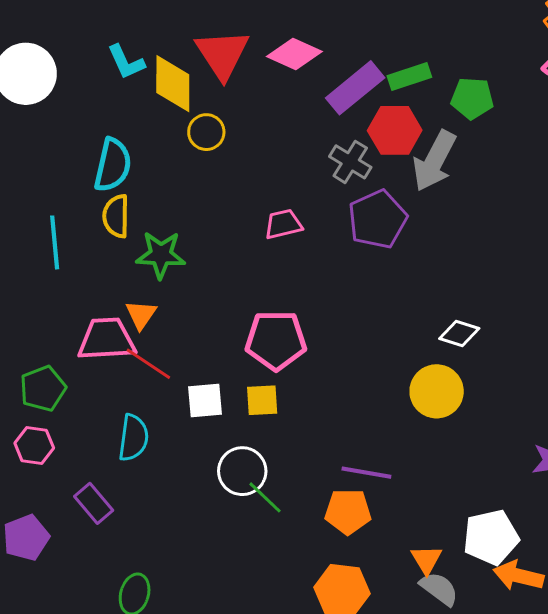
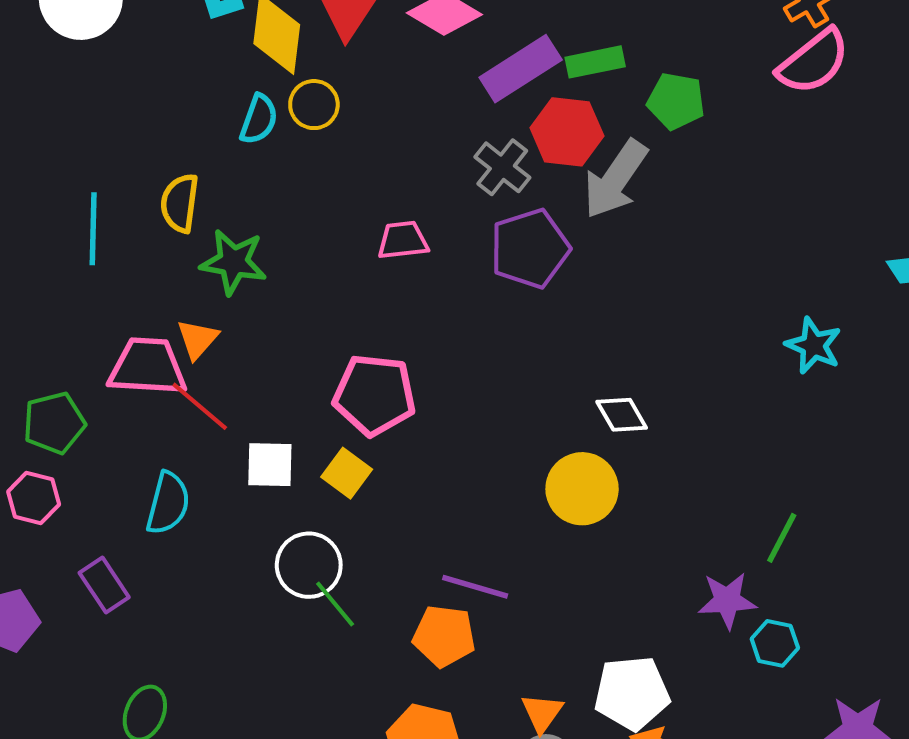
cyan semicircle: (113, 165) -> (259, 119), moved, size x0.7
white diamond: (459, 334) -> (622, 415), turned 36
yellow square: (262, 400) -> (347, 473), turned 33

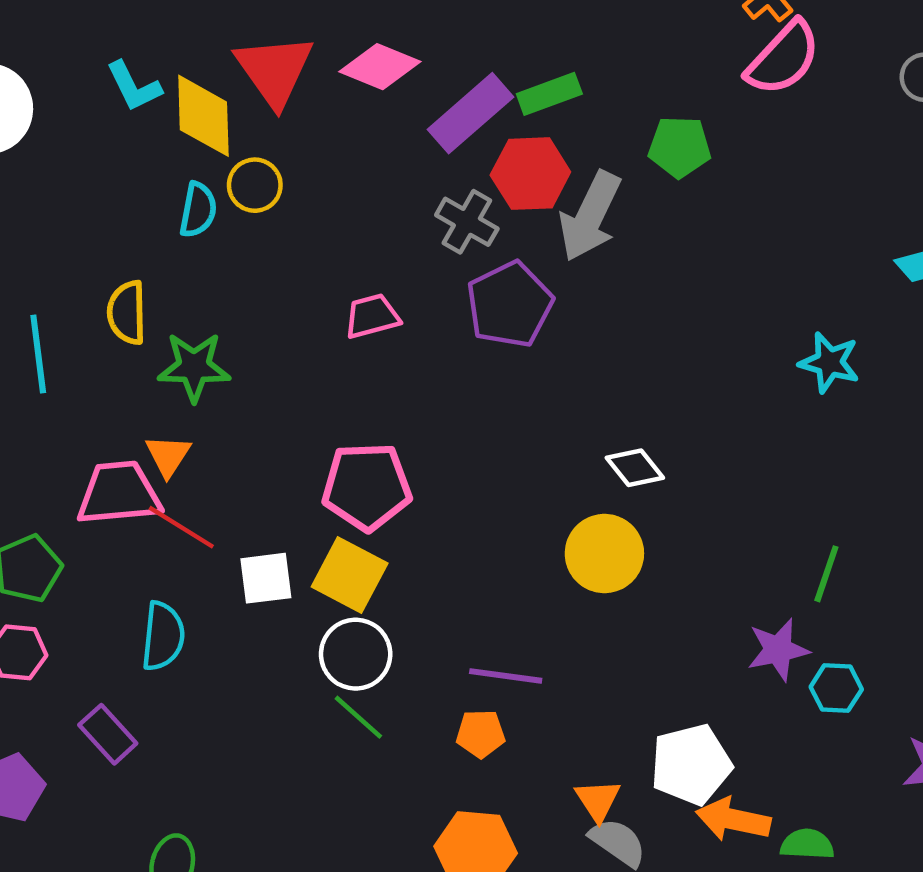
green pentagon: (676, 101) -> (680, 147), moved
yellow square: (347, 473) -> (350, 575), size x1.4
white circle: (309, 565) -> (356, 654), moved
orange pentagon: (444, 636) -> (481, 734), size x0.7

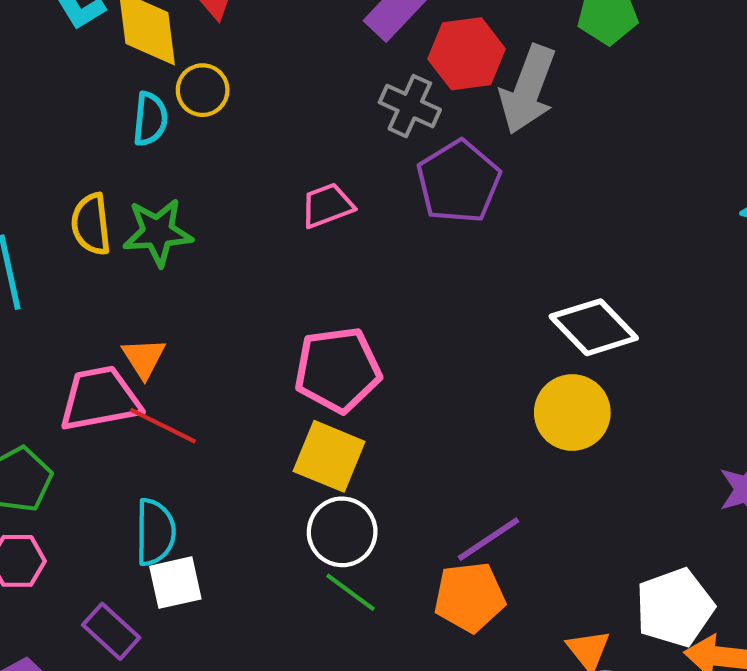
green star: (194, 367) -> (158, 232), moved
white diamond: (635, 468) -> (594, 327), size x1.5
white square: (266, 578) -> (175, 583), moved
purple line: (506, 676) -> (488, 539), turned -36
orange pentagon: (481, 734) -> (469, 597), size x1.5

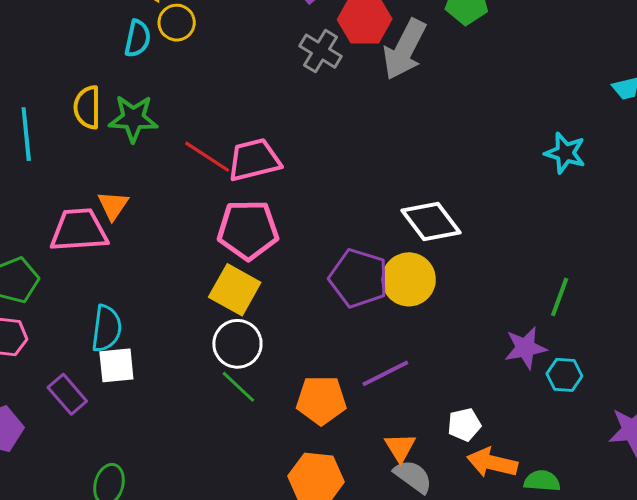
purple pentagon: (459, 182) -> (359, 278), moved, turned -30
pink trapezoid: (327, 205) -> (254, 160), moved, size x1.4
red line: (163, 426) -> (207, 157), moved
purple line: (488, 539) -> (385, 373), moved
white pentagon: (675, 608) -> (464, 425), size x0.6

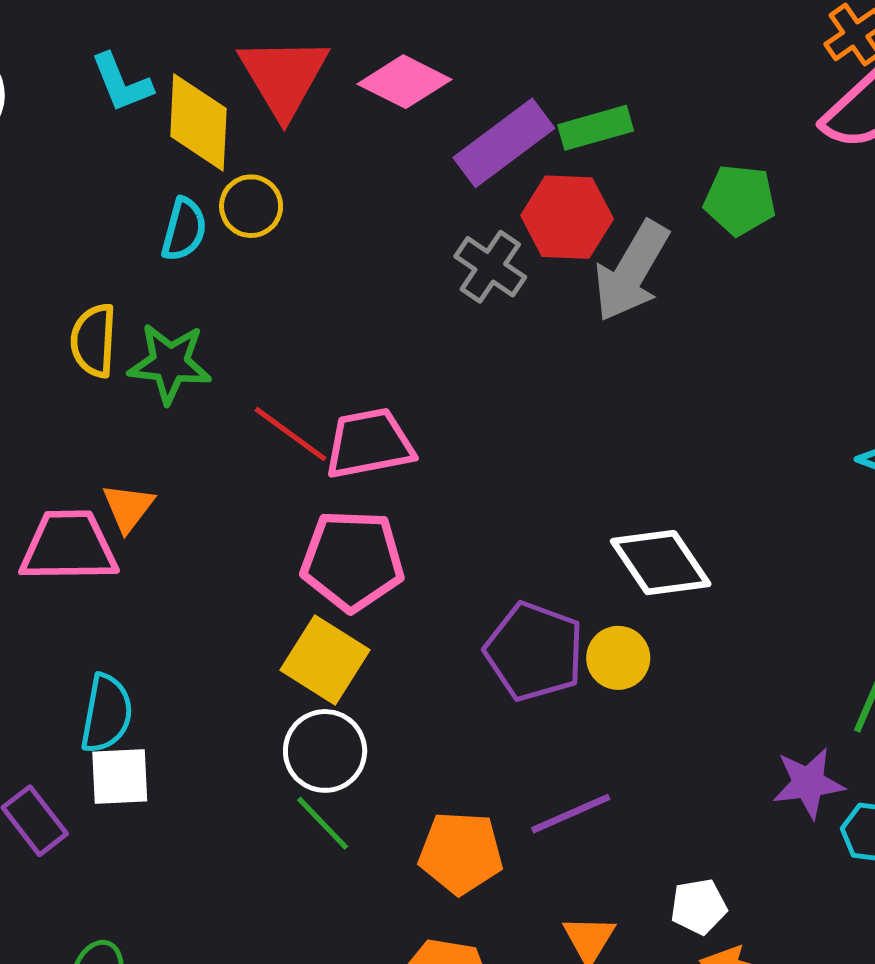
yellow circle: (409, 279) -> (618, 658), size x0.7

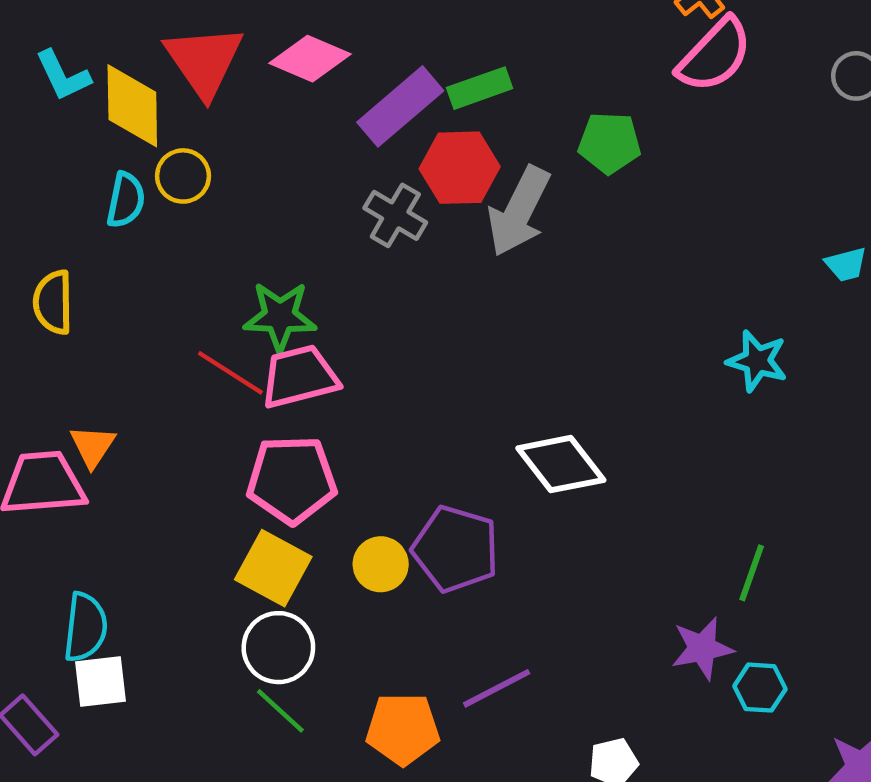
green star: (170, 363) -> (280, 316), moved
yellow circle: (618, 658) -> (381, 564), moved

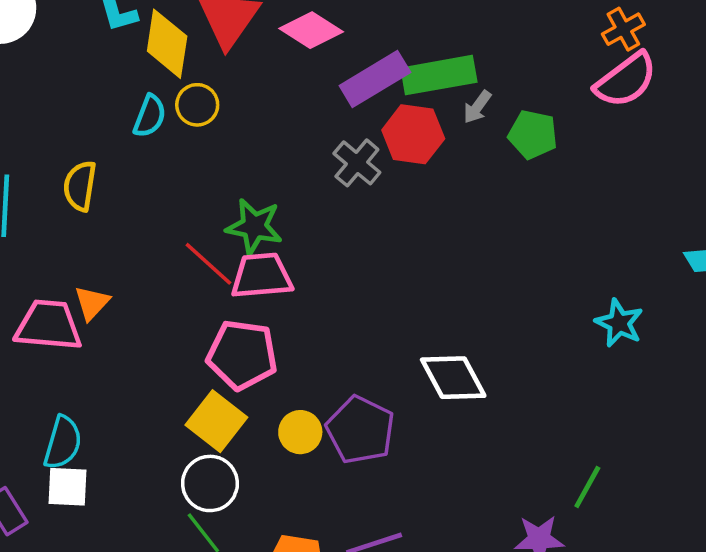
green rectangle: (480, 88) -> (439, 75), size x1.5
gray arrow: (519, 211) -> (477, 107), moved, size x0.5

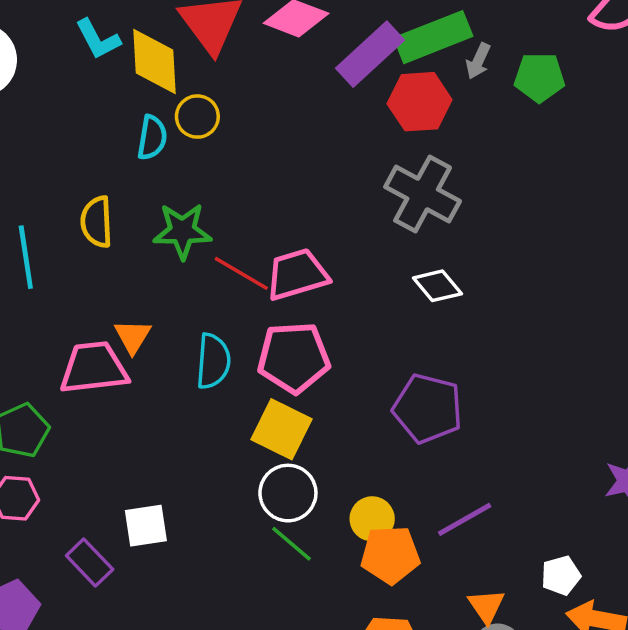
gray cross: (357, 163) -> (423, 194), moved, size x1.5
green star: (254, 226) -> (182, 231), moved
white diamond: (453, 378) -> (437, 286), moved, size x0.7
yellow circle: (300, 432) -> (372, 519), moved
cyan semicircle: (63, 443) -> (213, 361), moved

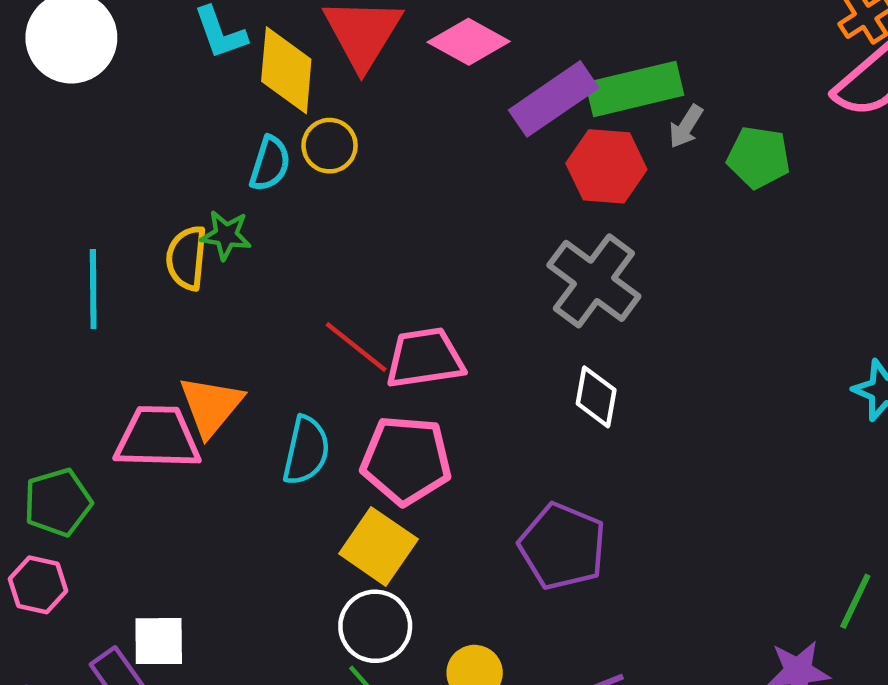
green star: (182, 231) -> (226, 235), moved, size x0.7
white diamond: (437, 286) -> (596, 397), turned 42
orange triangle: (133, 336) -> (211, 406), size x1.4
white square: (146, 526) -> (159, 641), moved

